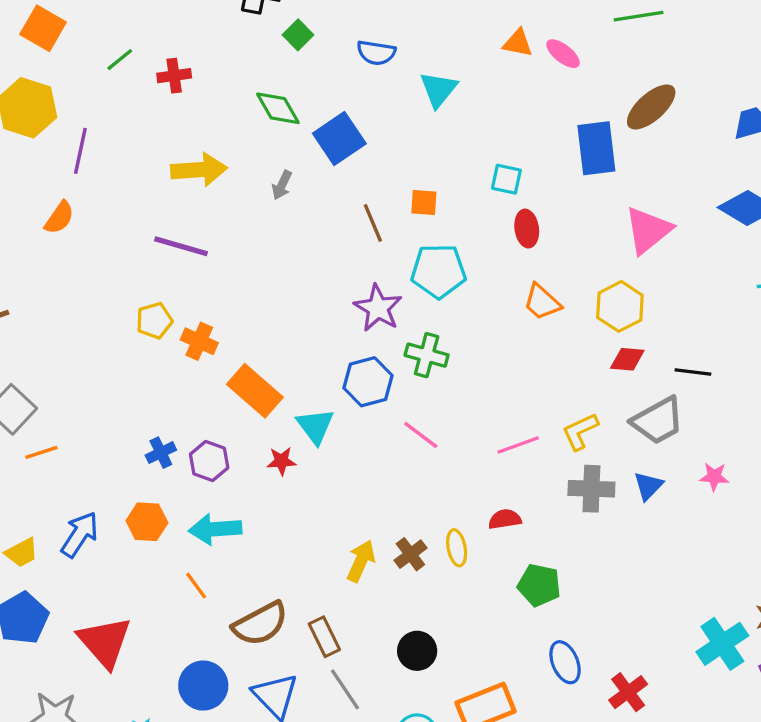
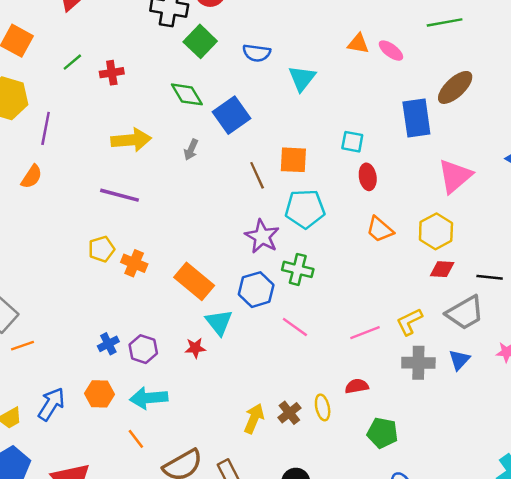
green square: (298, 35) -> (200, 41), size x1.5
orange square: (424, 202) -> (293, 160), size x1.4
orange rectangle: (255, 391) -> (194, 281), moved

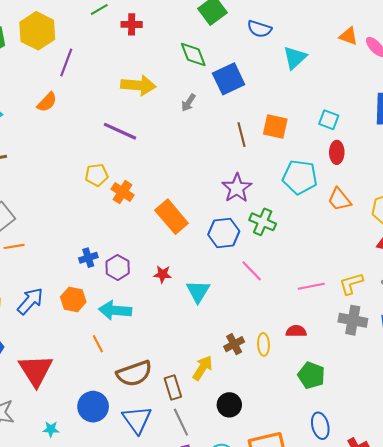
cyan pentagon: (305, 209) -> (300, 177), moved
cyan triangle: (219, 322) -> (198, 291), moved
yellow arrow: (254, 419) -> (202, 368), moved

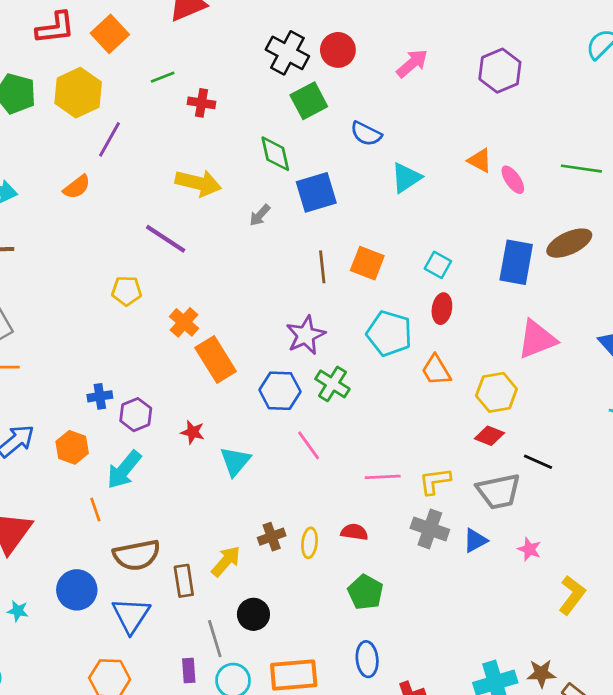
orange cross: (123, 192) -> (184, 322), moved
cyan arrow: (115, 310) -> (124, 470), turned -64
gray line: (181, 422) -> (215, 639), moved

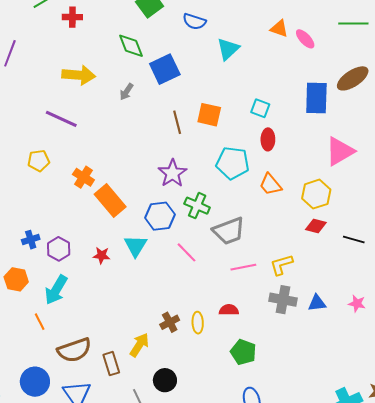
cyan triangle: (235, 461) -> (136, 246), moved
gray trapezoid: (498, 491) -> (229, 231), moved
blue triangle: (475, 540) -> (317, 303), turned 30

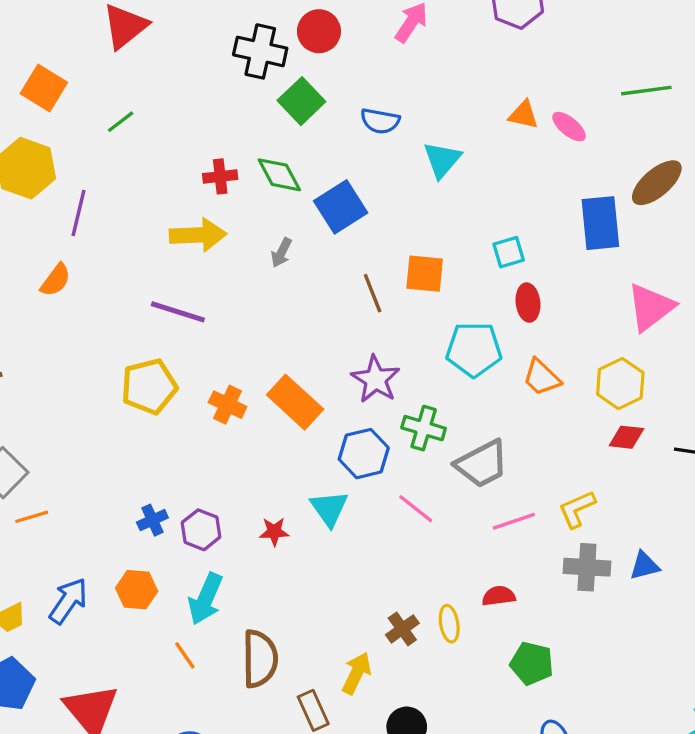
red cross: (72, 17) -> (220, 176), moved
cyan square: (260, 108) -> (509, 252), turned -30
yellow pentagon: (39, 161) -> (149, 386), size x1.5
orange rectangle: (110, 201) -> (295, 402), moved
brown semicircle: (74, 350) -> (260, 659), moved, turned -64

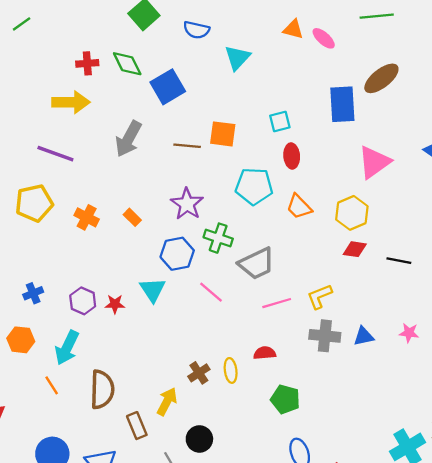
gray arrow: (281, 253) -> (128, 139), moved, size x1.8
brown line: (373, 293) -> (187, 146), turned -65
orange rectangle: (295, 402) -> (132, 217), size x0.5
purple hexagon: (201, 530) -> (83, 301), moved

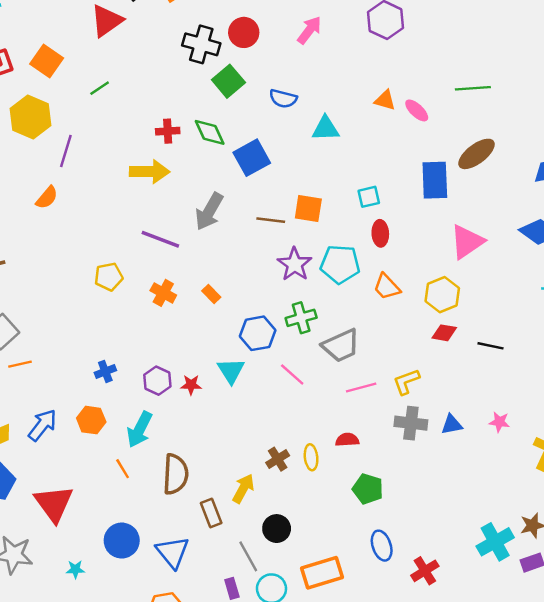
cyan triangle: (237, 58) -> (326, 129), turned 44
purple line: (55, 154) -> (160, 239), moved
yellow pentagon: (34, 203) -> (109, 277), size x0.7
purple star: (187, 204) -> (295, 264), moved
green cross: (218, 238) -> (301, 318), turned -36

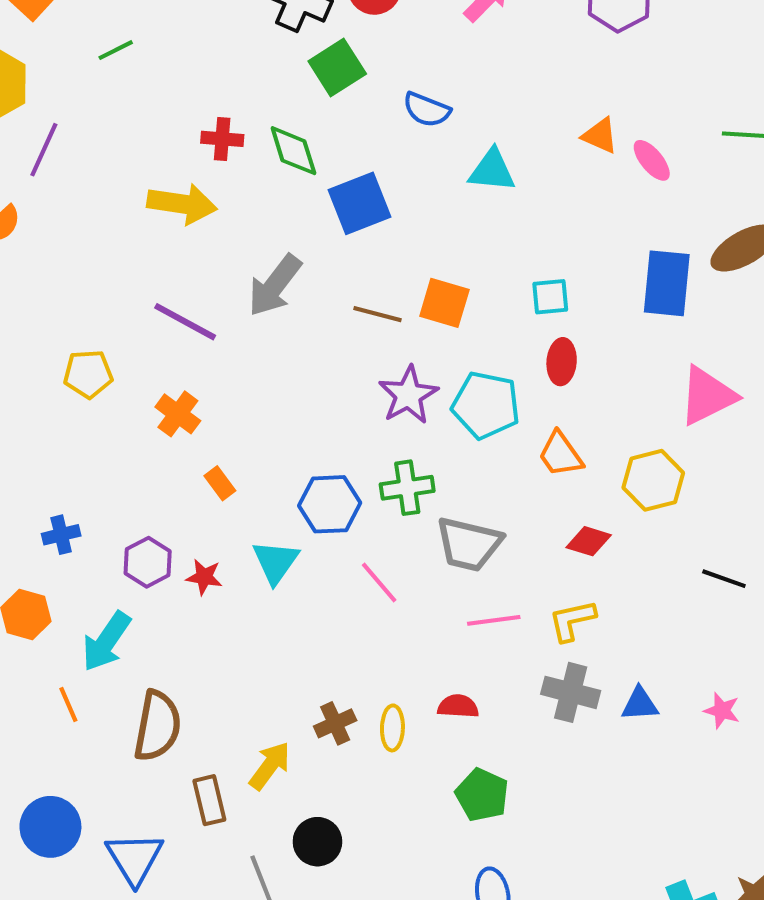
orange rectangle: (211, 294) -> (220, 483), moved
red diamond: (444, 333) -> (589, 541), moved
gray trapezoid: (341, 346) -> (469, 544), turned 30

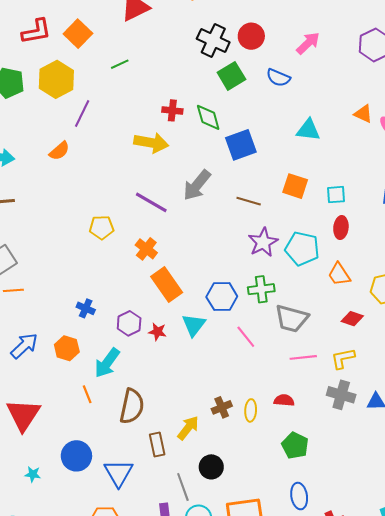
blue semicircle: (427, 110) -> (278, 78), moved
orange square: (444, 303) -> (295, 186), moved
orange rectangle: (220, 483) -> (167, 284), size x2.0
blue cross: (61, 535) -> (86, 308), turned 36

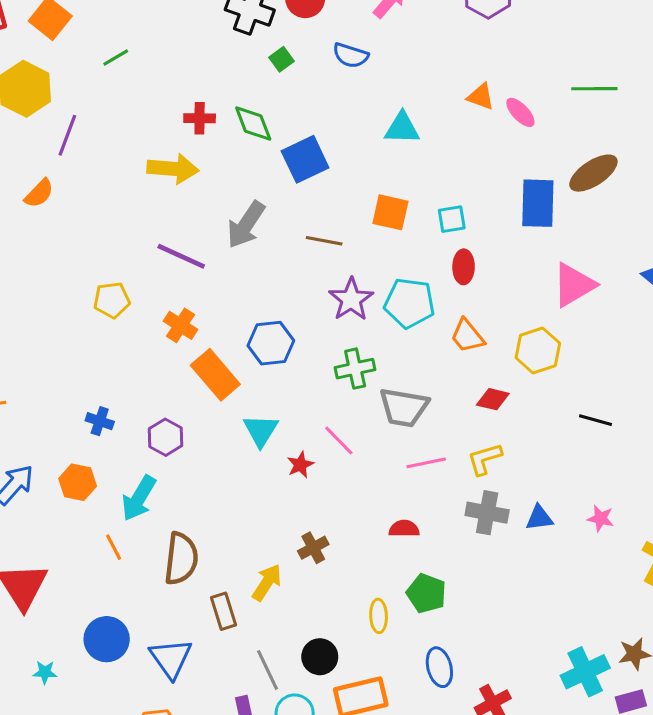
green square: (231, 76) -> (282, 59), size x0.6
blue hexagon: (222, 297) -> (271, 343), moved
red star: (157, 332) -> (300, 465), moved, turned -30
yellow ellipse: (251, 410) -> (379, 616), moved
black circle: (211, 467) -> (320, 657), moved

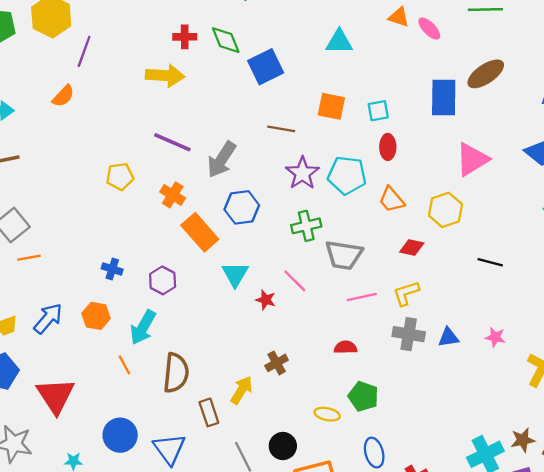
gray arrow: (246, 225) -> (222, 160), moved
red star: (300, 465) -> (266, 300), turned -30
yellow ellipse: (379, 616) -> (327, 414), turned -75

